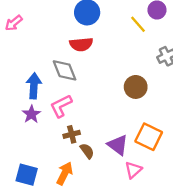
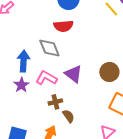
brown circle: (136, 87) -> (109, 72), moved
pink L-shape: (61, 106) -> (46, 78), turned 55
purple triangle: (118, 145) -> (73, 74), moved

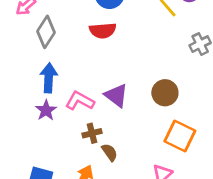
gray diamond: (49, 48) -> (46, 32), moved, turned 55

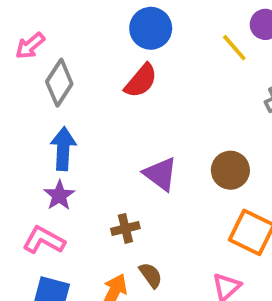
red semicircle: (103, 31) -> (141, 81), turned -45
pink L-shape: (80, 101) -> (44, 240), moved
brown semicircle: (110, 152) -> (151, 275), moved

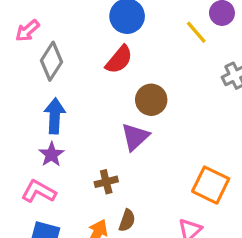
brown circle: (230, 170) -> (151, 100), moved
purple triangle: (160, 174) -> (135, 137), turned 40
brown semicircle: (151, 275) -> (127, 220), turned 55

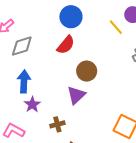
gray diamond: (51, 61) -> (22, 46), turned 40
purple star: (51, 154) -> (32, 105), moved

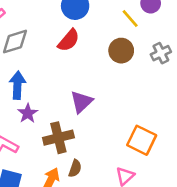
brown circle: (87, 71) -> (121, 51), moved
brown cross: (57, 124) -> (58, 138), size x1.6

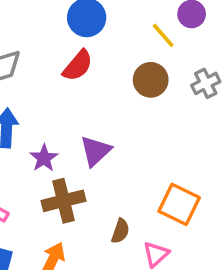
purple star: (28, 113) -> (44, 158), moved
brown semicircle: (75, 168) -> (120, 231), moved

